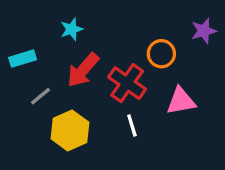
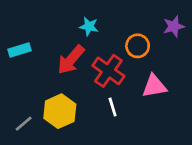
cyan star: (72, 29) -> (89, 26), moved, turned 30
gray line: (41, 96) -> (24, 124), moved

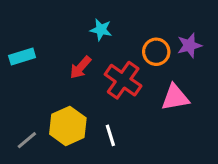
purple star: (174, 26) -> (189, 45), moved
red arrow: (71, 60) -> (80, 68), size x0.7
white line: (113, 107) -> (110, 135), moved

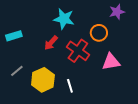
cyan star: (101, 30) -> (64, 19), size x1.5
purple star: (189, 45) -> (117, 12), moved
gray line: (27, 140) -> (17, 71), moved

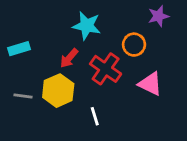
pink triangle: (111, 62) -> (150, 84), turned 36
gray line: (17, 71) -> (23, 96), turned 48
yellow hexagon: (43, 80) -> (58, 91), moved

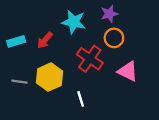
purple star: (158, 16) -> (109, 14), moved
red arrow: (69, 58) -> (45, 40), moved

